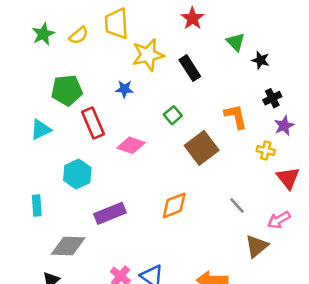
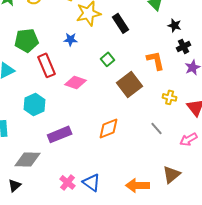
black star: (261, 60) -> (175, 25), moved
yellow cross: (266, 151) -> (170, 97), moved
brown triangle: (257, 246) -> (172, 174), moved

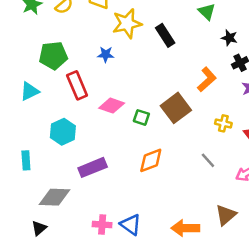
green square: (108, 59) -> (141, 117), moved, turned -32
orange L-shape: (156, 60) -> (207, 79), turned 60
pink cross: (68, 182) -> (102, 225), turned -35

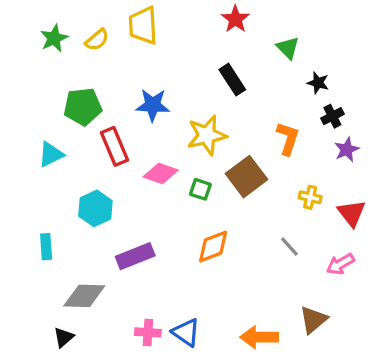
yellow star: (127, 23) -> (207, 135), moved
blue star: (106, 54) -> (153, 105), size x1.5
orange L-shape: (207, 79) -> (288, 138), turned -30

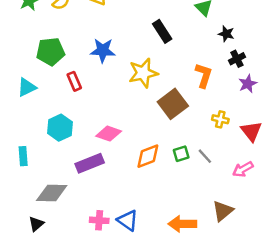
red rectangle: (115, 146) -> (74, 81), size x0.7
pink diamond: (161, 173) -> (109, 134), moved
green square: (200, 189) -> (181, 154), moved, turned -35

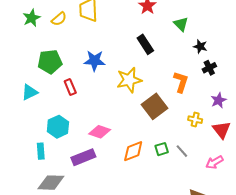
purple star: (248, 84) -> (219, 100), moved
cyan rectangle: (23, 156) -> (41, 151), moved

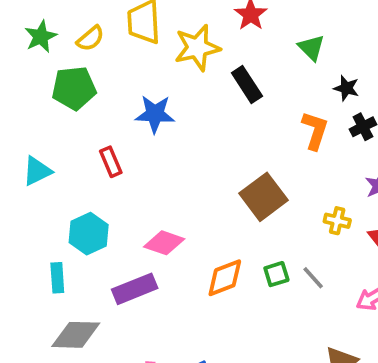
green pentagon: (50, 62) -> (74, 88), moved
yellow star: (129, 80) -> (197, 48), moved
orange L-shape: (181, 82) -> (315, 131), moved

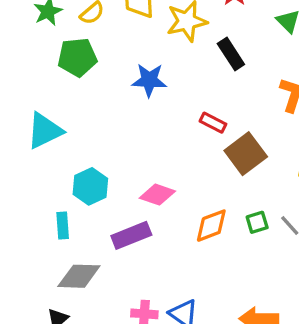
red rectangle: (111, 162) -> (213, 123), moved, turned -40
cyan triangle: (37, 171) -> (45, 131), size x1.4

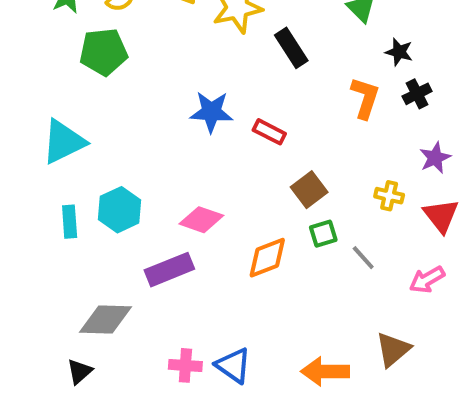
blue star: (149, 80) -> (211, 112), moved
brown square: (246, 154) -> (309, 190), moved, size x0.7
green square: (257, 222) -> (323, 234), moved
cyan rectangle: (63, 226) -> (70, 222), moved

